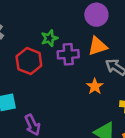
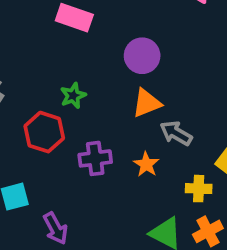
purple cross: (68, 54) -> (95, 158), moved

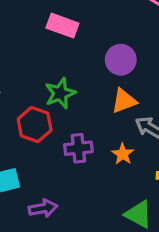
green star: (73, 96) -> (60, 93), size x1.4
purple arrow: (55, 228) -> (43, 208), turned -72

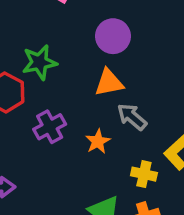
purple cross: (78, 148) -> (50, 127), turned -32

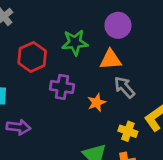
green star: (39, 62) -> (75, 42), moved
purple cross: (50, 127) -> (62, 87), turned 30

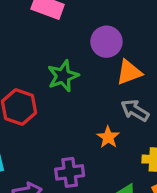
orange triangle: (111, 60) -> (129, 72), moved
purple cross: (62, 87) -> (70, 172), moved

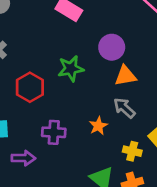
purple cross: (70, 172) -> (54, 132), moved

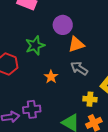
orange star: (98, 126) -> (51, 77), moved
purple cross: (54, 132) -> (32, 109), moved

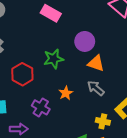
orange triangle: (76, 44) -> (96, 63), turned 30
purple cross: (32, 109) -> (41, 107), moved, turned 30

